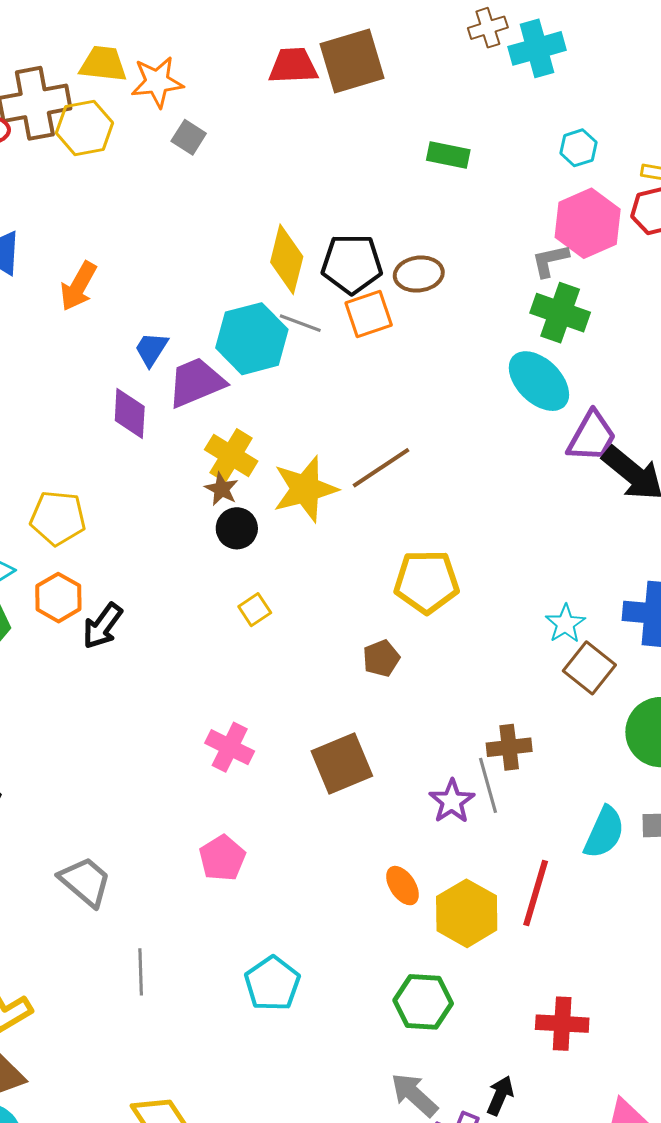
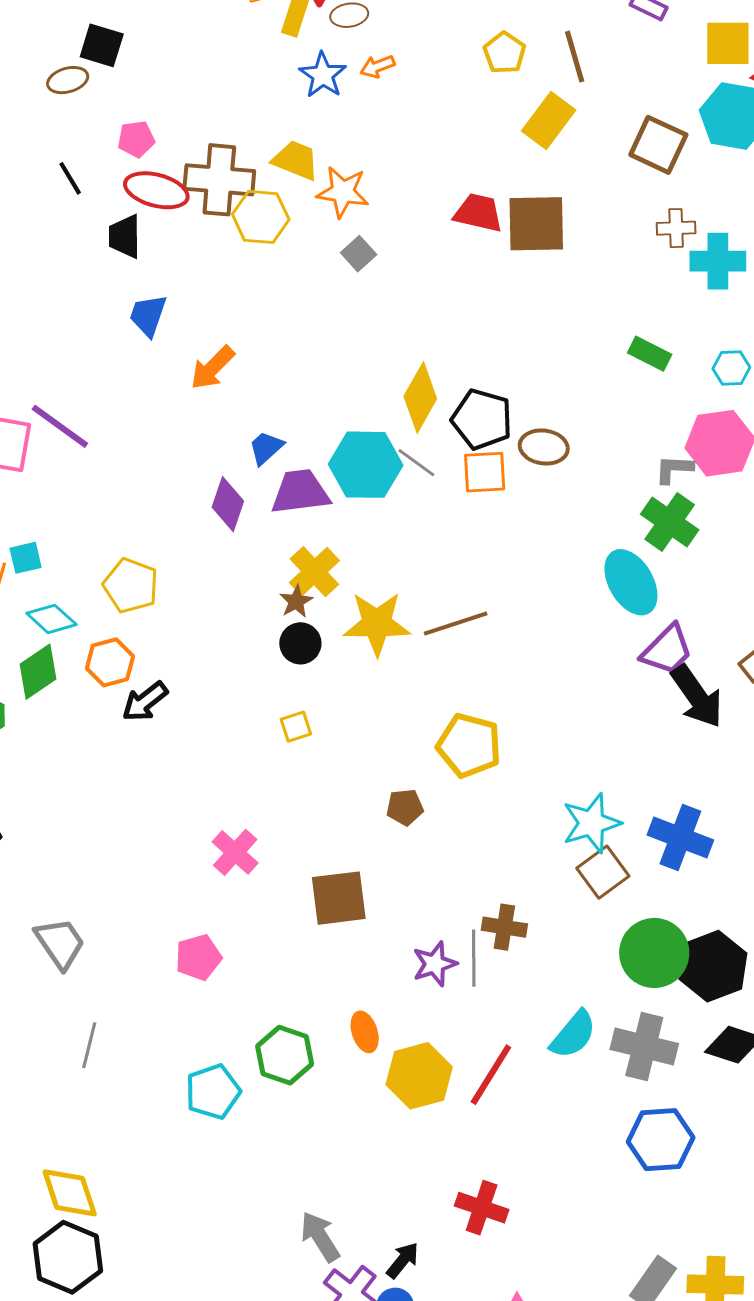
green rectangle: (448, 155) -> (650, 354), moved
cyan star: (565, 624) -> (591, 823), size x1.5
green hexagon: (423, 1002) -> (285, 1055), moved

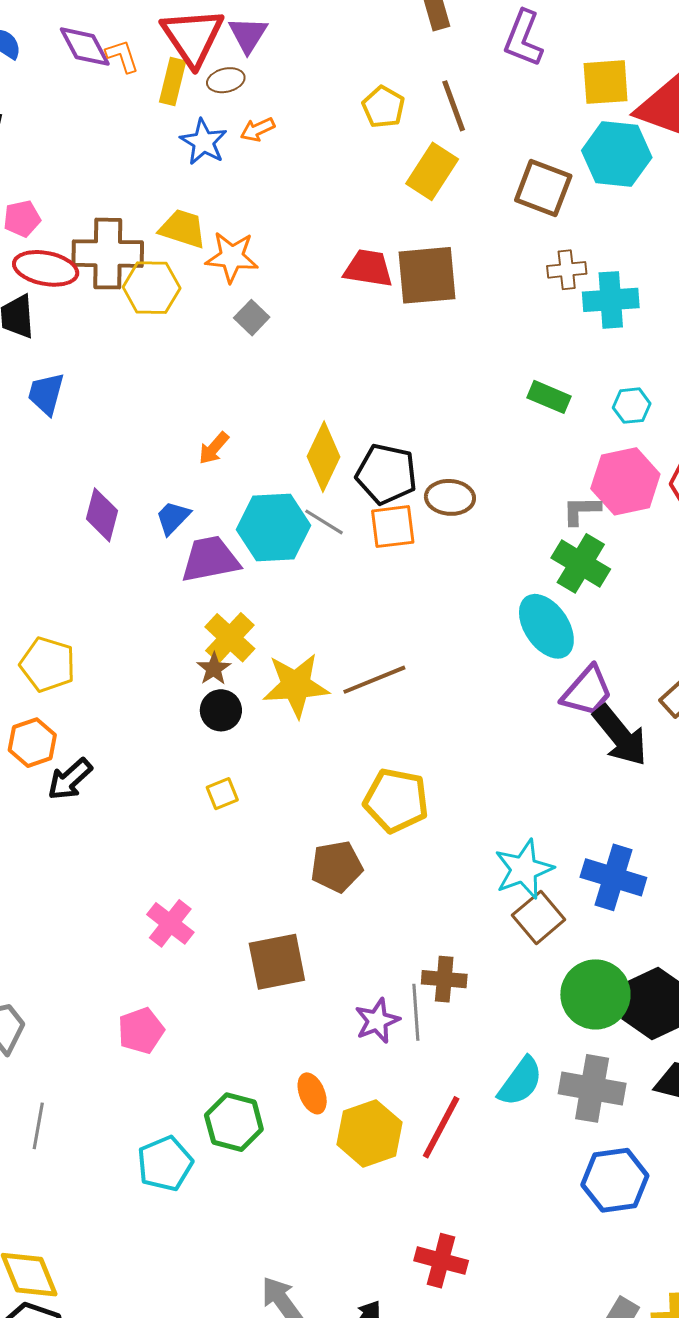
orange arrow: (212, 368) -> (214, 448), moved, size x0.7
purple diamond: (228, 504) -> (102, 515), moved
brown pentagon: (405, 807) -> (337, 867), size x1.4

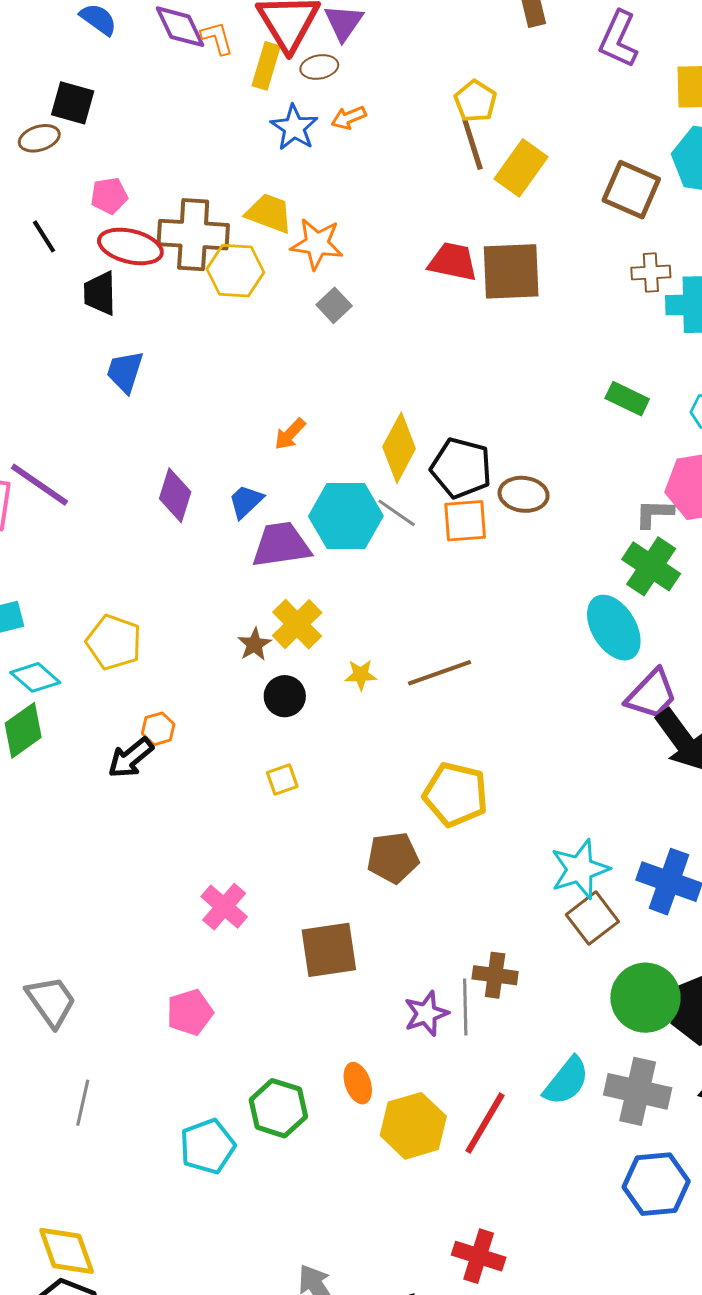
brown line: (454, 106) -> (472, 144), moved
brown star: (214, 669) -> (255, 644), moved
yellow star: (296, 685) -> (361, 675), size x0.5
orange hexagon: (32, 743) -> (158, 729), moved, size x0.7

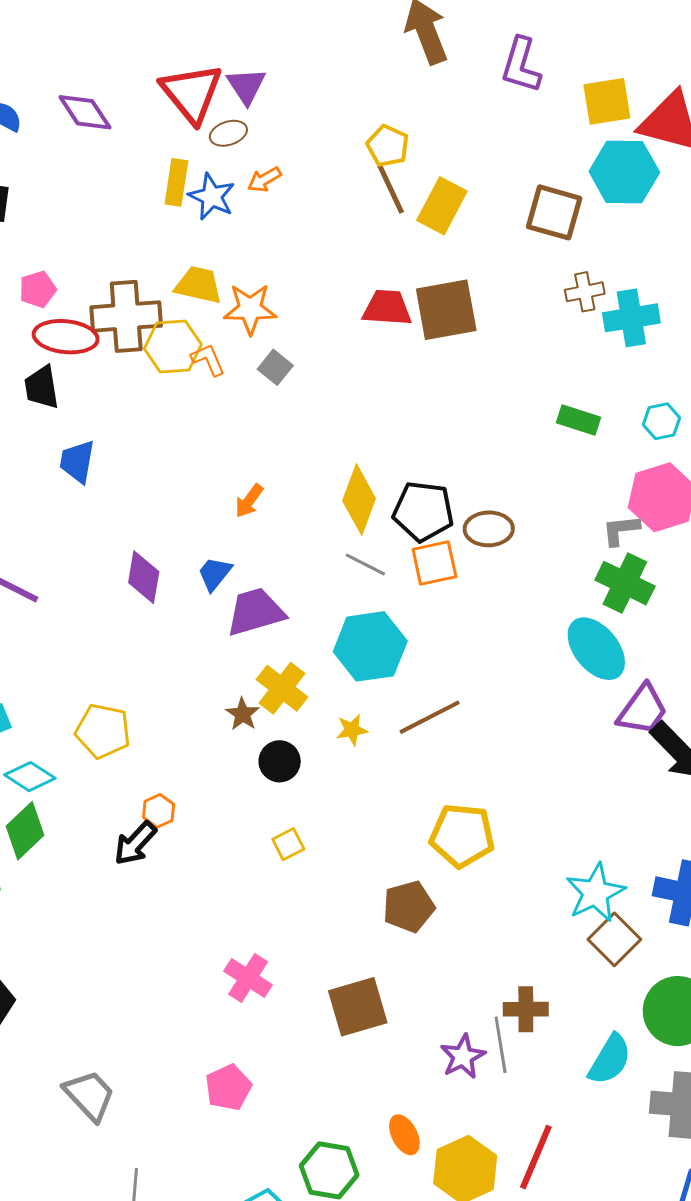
orange L-shape: (217, 38) -> (208, 360), moved
yellow rectangle: (266, 66) -> (176, 182), moved
cyan hexagon: (346, 516) -> (370, 646), moved
cyan semicircle: (566, 1081) -> (610, 1059), moved

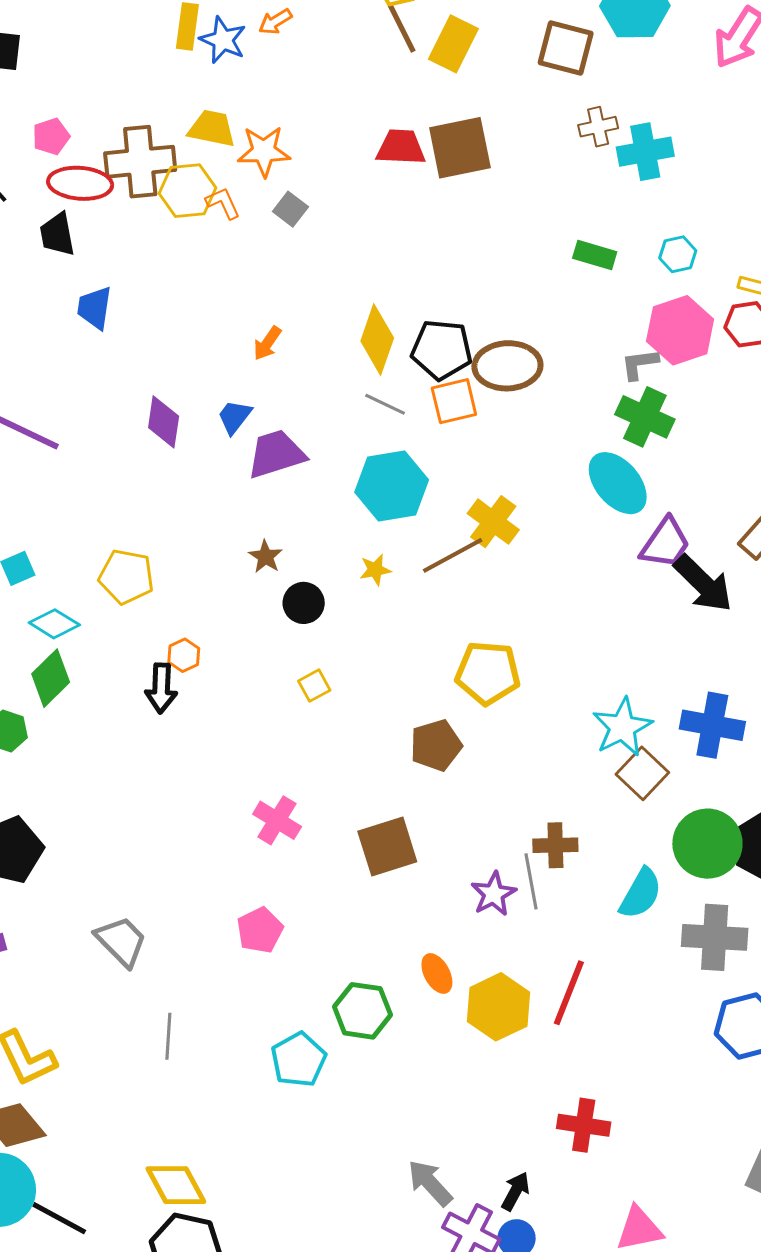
brown ellipse: (489, 529) -> (507, 366), size x1.4
yellow cross: (282, 688) -> (493, 522), moved
black arrow: (135, 843) -> (161, 688), turned -39

